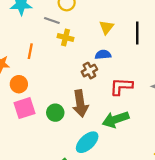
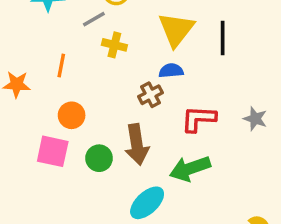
gray line: (52, 21) -> (94, 19), turned -49
yellow triangle: (106, 27) -> (176, 29), size x1.6
orange circle: (19, 84) -> (72, 115), moved
pink square: (25, 108) -> (53, 151), turned 30

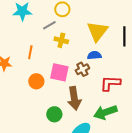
pink square: (53, 151) -> (59, 72), moved
green circle: (99, 158) -> (54, 114), moved

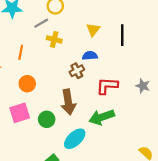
yellow triangle: (97, 31) -> (93, 30), size x0.6
pink square: (59, 72) -> (20, 113), moved, turned -30

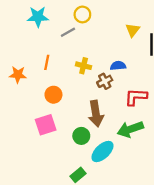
yellow triangle: (93, 30) -> (133, 30), moved
yellow cross: (54, 39) -> (84, 66), moved
green circle: (47, 119) -> (81, 136), moved

